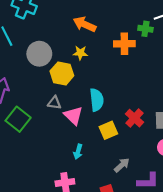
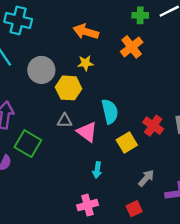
green cross: (145, 29) -> (140, 15), moved
orange cross: (124, 44) -> (132, 47), turned -30

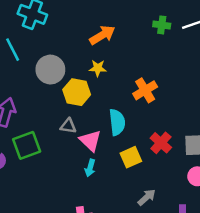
orange arrow: (86, 32) -> (102, 35), turned 125
orange cross: (132, 47) -> (145, 90), moved
green square: (28, 144) -> (27, 145), turned 32
cyan arrow: (97, 170) -> (90, 168), moved

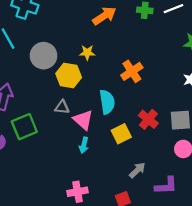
orange arrow: (102, 35) -> (104, 16), moved

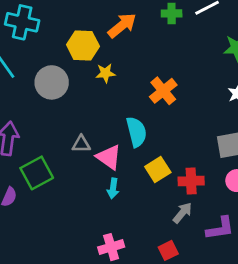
yellow hexagon: (69, 76) -> (83, 46), moved
red cross: (148, 119) -> (191, 181), moved, turned -36

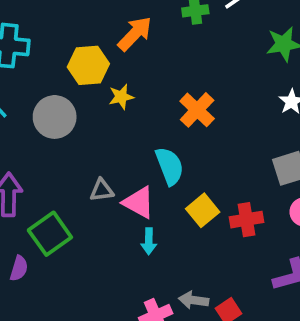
gray arrow: (182, 213) -> (194, 300), moved, turned -115

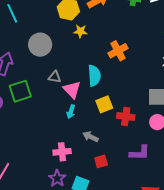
gray circle: (55, 117) -> (40, 45), moved
gray arrow: (194, 300) -> (90, 137), moved

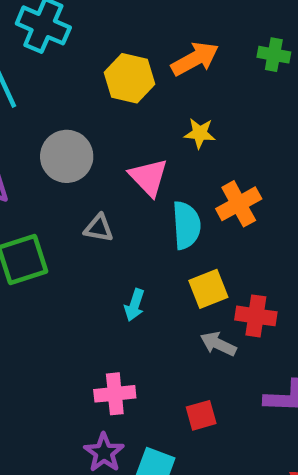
yellow star: (80, 31) -> (200, 133), moved
orange cross: (118, 51) -> (239, 204), moved
pink triangle: (72, 90) -> (149, 177), moved
gray arrow: (90, 137) -> (218, 344), moved

